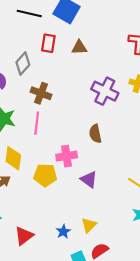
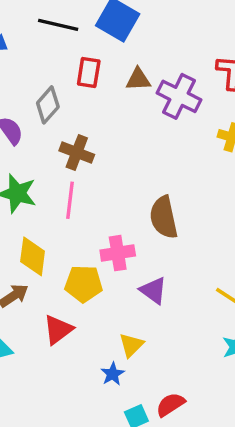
purple cross: (105, 91) -> (179, 96), moved
brown semicircle: (95, 134) -> (164, 217), size x1.4
yellow triangle: (89, 225) -> (131, 345), moved
red triangle: (24, 236) -> (58, 330), moved

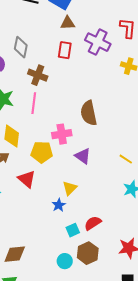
red rectangle: (89, 73) -> (65, 50), moved
brown triangle: (138, 79) -> (68, 23), moved
gray diamond: (48, 105) -> (21, 47), turned -30
red triangle: (58, 330) -> (27, 179), turned -42

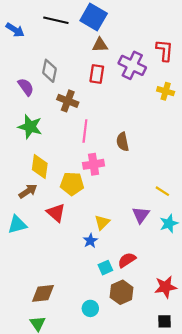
pink line: (34, 103) -> (85, 131), moved
brown semicircle: (89, 113) -> (123, 142), size x0.7
purple triangle: (83, 156) -> (141, 215), moved, turned 30
cyan circle: (65, 261) -> (90, 308), moved

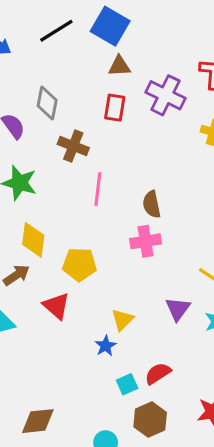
black line: (56, 20) -> (56, 31), turned -45
pink cross: (94, 164) -> (146, 241), moved

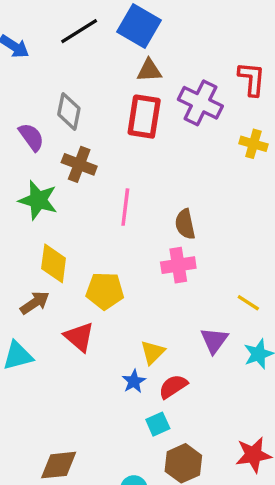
red rectangle: (115, 108) -> (144, 117), size x1.4
brown cross: (73, 146) -> (79, 164), moved
red semicircle: (158, 373) -> (173, 386), moved

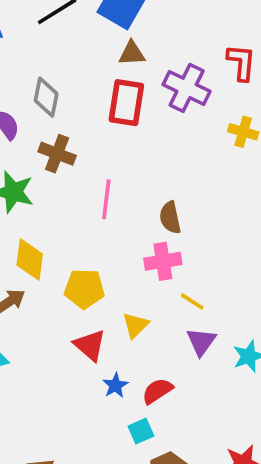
yellow line: (248, 303) -> (192, 301), moved
red triangle: (79, 337) -> (90, 345), moved
yellow triangle: (153, 352) -> (135, 325), moved

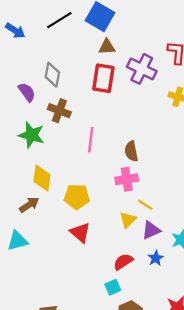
yellow triangle: (135, 325) -> (128, 220), moved
purple triangle: (201, 342) -> (151, 230), turned 30
blue star: (115, 385) -> (156, 258), moved

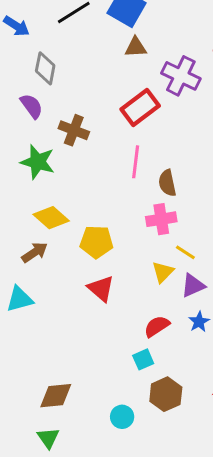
gray diamond: (52, 75) -> (45, 68), moved
red rectangle: (103, 78) -> (140, 108), moved, turned 44
pink line: (91, 140) -> (136, 162), moved
yellow diamond: (42, 178) -> (51, 218), turned -56

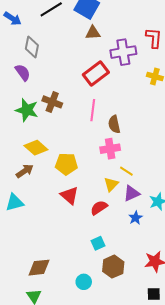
purple cross: (181, 76) -> (123, 52), turned -35
brown cross: (74, 130) -> (52, 102), moved
red semicircle: (157, 326) -> (99, 208), moved

